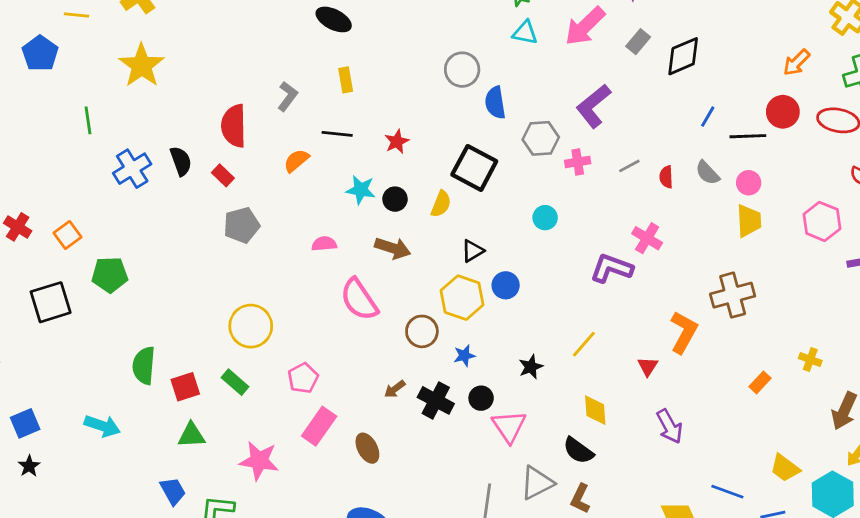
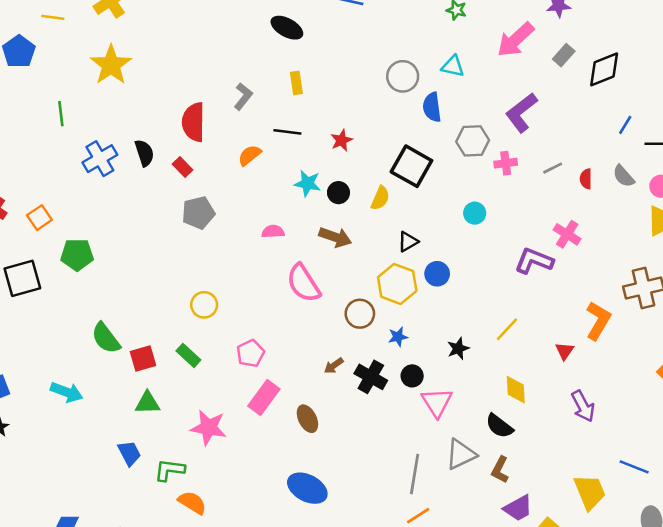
cyan triangle: (525, 33) -> (453, 66), moved
yellow circle: (251, 326) -> (204, 305), size x0.7
green semicircle: (144, 366) -> (106, 338), turned -44

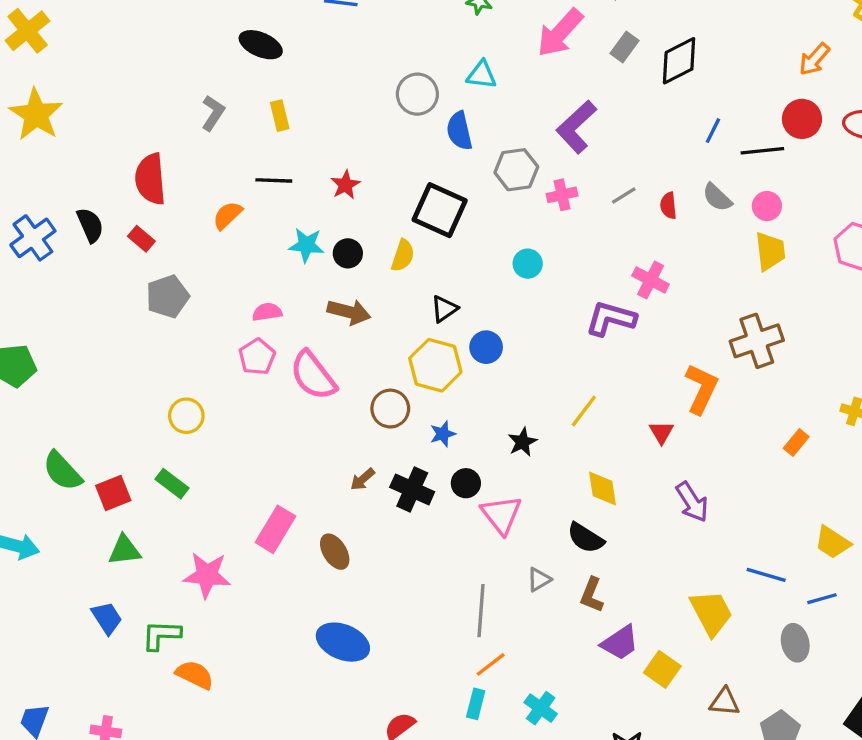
gray L-shape: (243, 96) -> (213, 113), moved
pink pentagon: (250, 353) -> (257, 357), moved
gray triangle: (461, 454) -> (539, 579), size x0.6

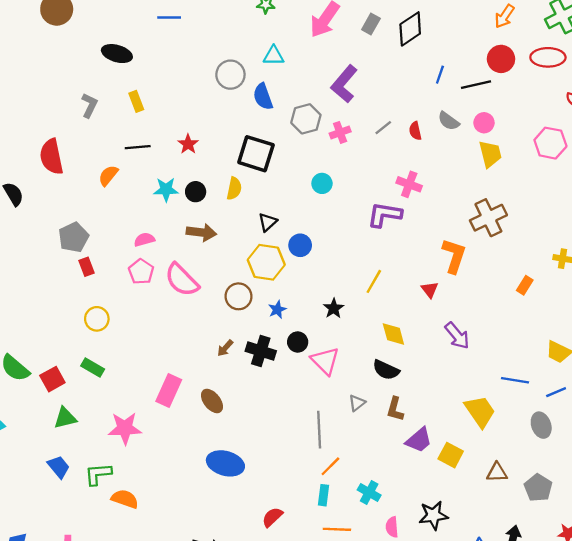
red rectangle: (141, 239) -> (87, 267), moved, turned 36

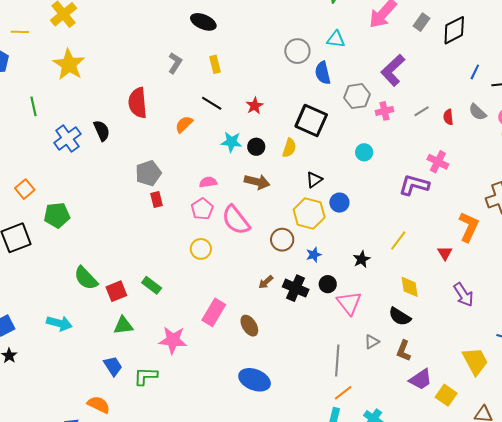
black line: (138, 147) -> (212, 103), turned 30
yellow circle: (97, 319) -> (201, 249), moved
orange semicircle: (125, 499) -> (99, 405), moved

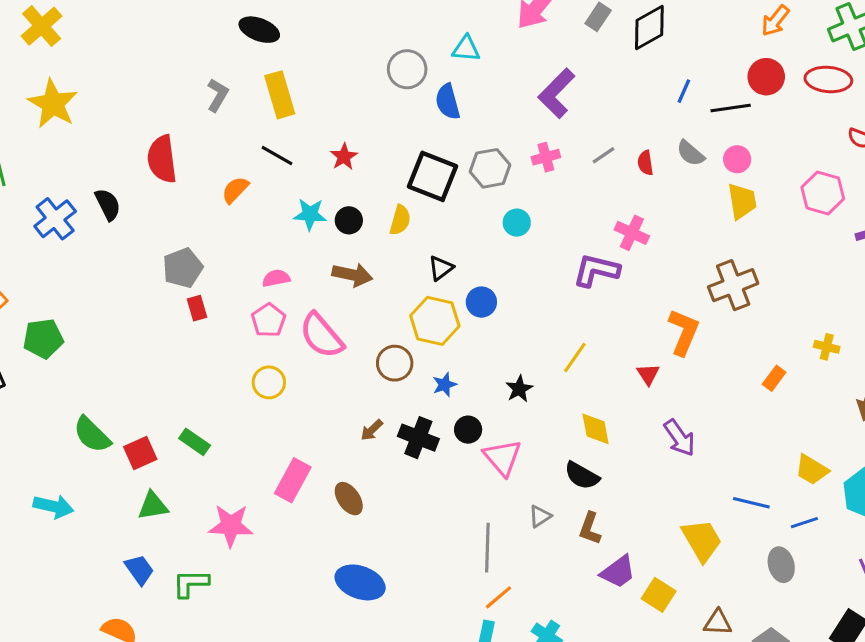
yellow rectangle: (215, 64) -> (280, 95), size x1.6
gray hexagon: (357, 96) -> (490, 168), moved

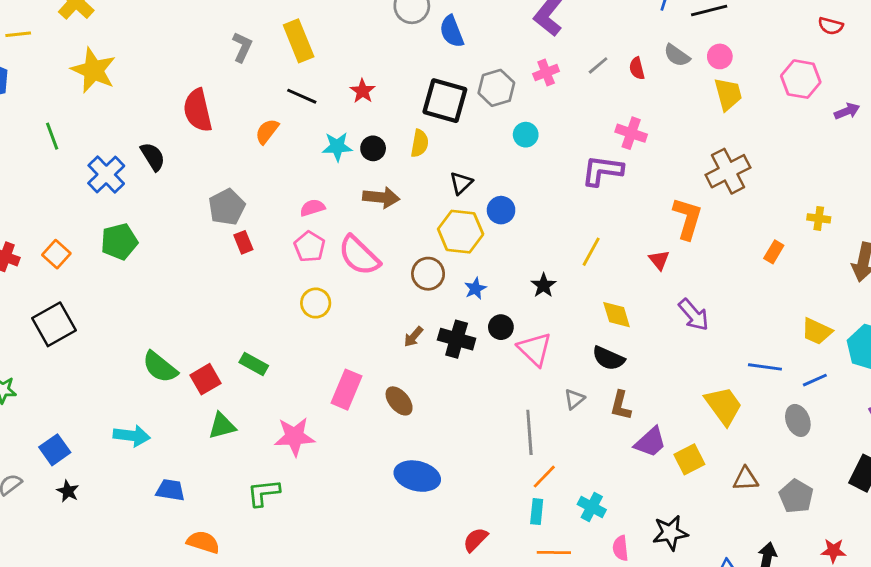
green pentagon: (43, 339) -> (119, 242), moved
blue trapezoid: (139, 570) -> (170, 490), moved, turned -40
yellow square: (659, 595) -> (689, 459), turned 36

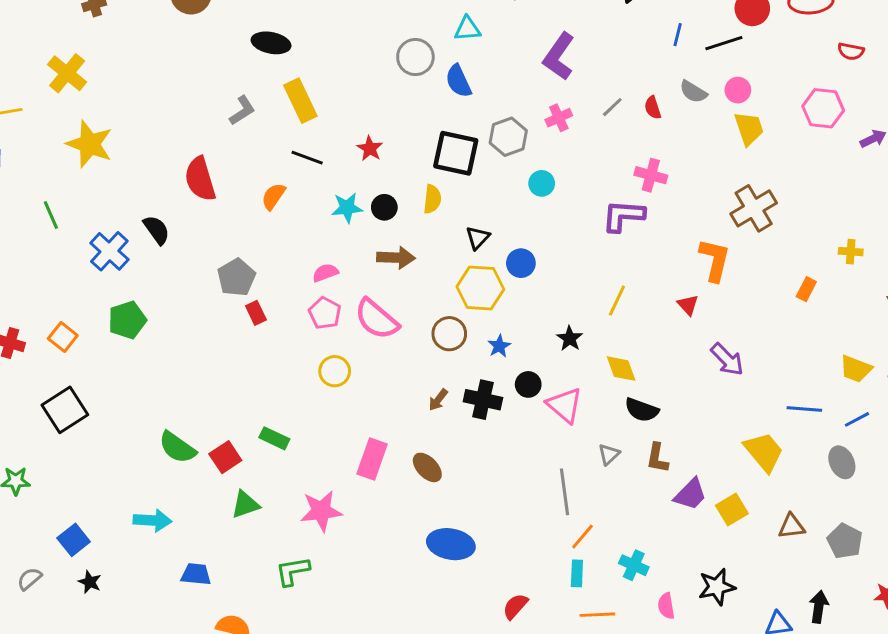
gray L-shape: (242, 47) -> (242, 111), turned 36
yellow diamond: (617, 315) -> (621, 369), moved

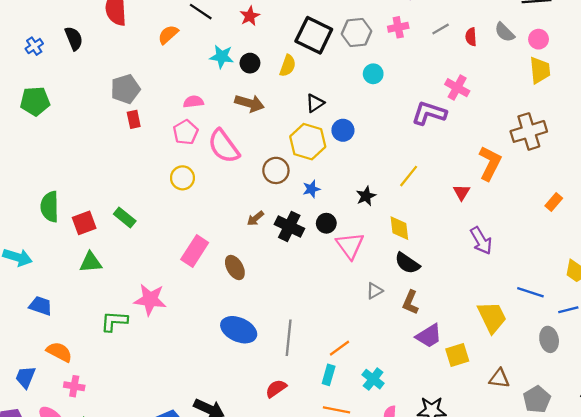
blue cross: (109, 251) -> (34, 46), size x0.6
green semicircle: (177, 447) -> (50, 207), turned 40
gray line: (564, 492) -> (289, 338), moved
pink star: (321, 511) -> (150, 300), moved

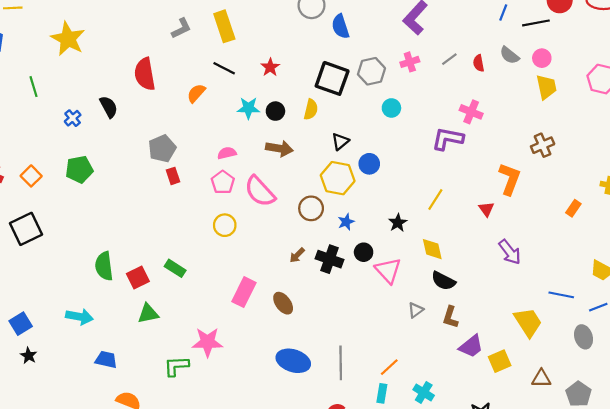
brown cross: (529, 131) -> (543, 145), size x0.7

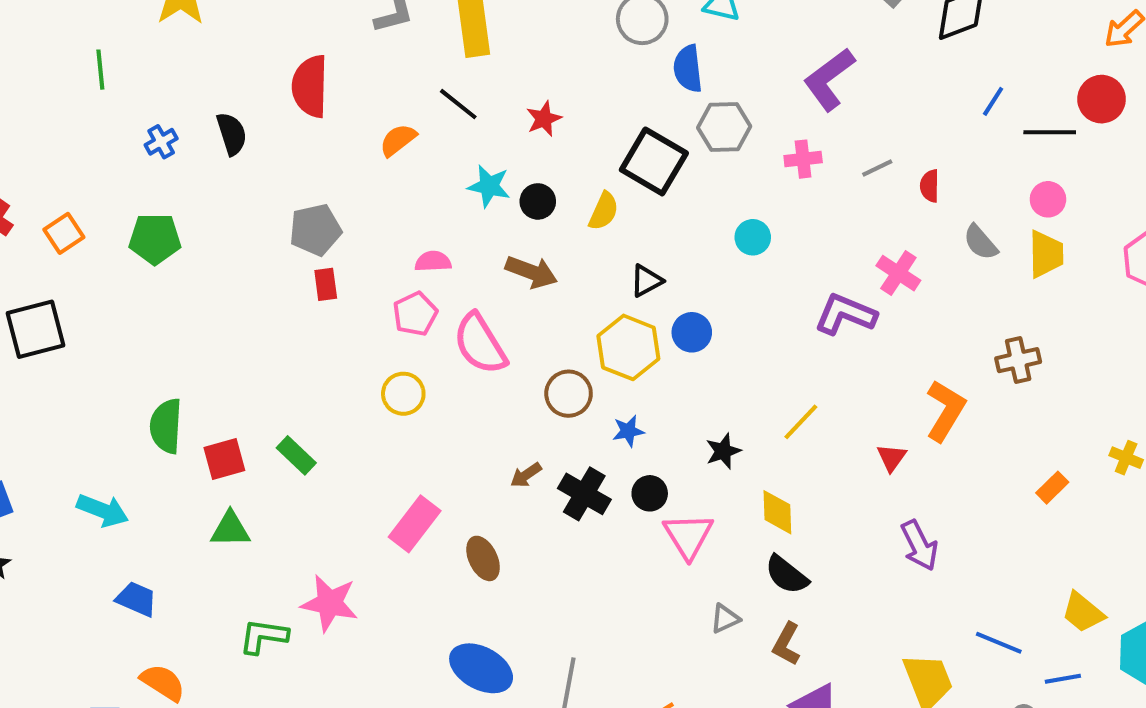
gray semicircle: (509, 55) -> (980, 242), moved
gray hexagon: (371, 71) -> (724, 127), moved

